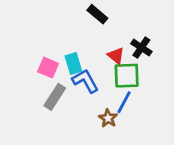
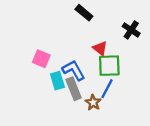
black cross: (141, 48) -> (131, 30), moved
cyan rectangle: (73, 64) -> (57, 81), moved
gray rectangle: (55, 97) -> (74, 89), moved, turned -55

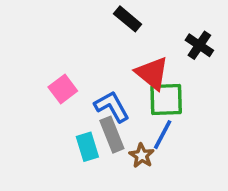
red triangle: (100, 48) -> (152, 73), size x1.5
pink square: (41, 59) -> (63, 89), turned 30
cyan rectangle: (57, 81) -> (87, 147), moved

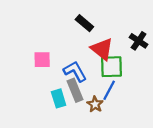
black rectangle: (128, 19) -> (84, 23), moved
black cross: (199, 45) -> (139, 41), moved
pink square: (63, 89) -> (42, 60), turned 36

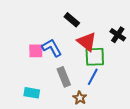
blue L-shape: (75, 71) -> (52, 48), moved
cyan rectangle: (59, 98) -> (32, 93), moved, turned -63
brown star: (95, 104) -> (80, 98), moved

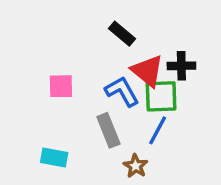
black cross: (118, 35) -> (181, 66), moved, turned -35
blue L-shape: (52, 48) -> (122, 91), moved

